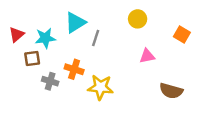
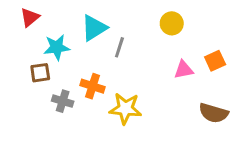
red triangle: (17, 34) -> (30, 17), moved
orange square: (182, 34) -> (215, 61), moved, turned 35

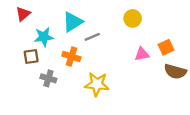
gray line: (119, 47) -> (92, 37), turned 49
orange cross: (93, 86) -> (71, 56), moved
brown semicircle: (214, 113) -> (175, 71), moved

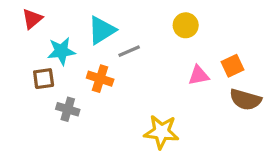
yellow star: (97, 84) -> (161, 132), moved

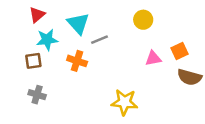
red triangle: (32, 19) -> (37, 15), moved
cyan triangle: (102, 30) -> (78, 23), turned -40
gray cross: (68, 109) -> (37, 95), moved

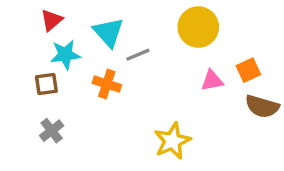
yellow circle: (143, 20) -> (198, 27), size x1.5
gray cross: (37, 95) -> (52, 131), turned 35
yellow star: (124, 102) -> (172, 141), turned -30

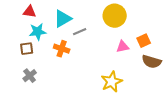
red triangle: (52, 20) -> (30, 12), turned 48
cyan triangle: (109, 32) -> (63, 19), turned 42
yellow star: (172, 141) -> (112, 82), moved

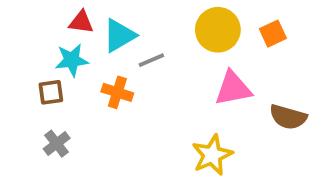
red triangle: (30, 12) -> (81, 22), moved
orange square: (144, 41) -> (273, 34), moved
pink triangle: (123, 47) -> (233, 89), size x1.5

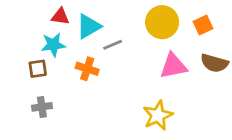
brown semicircle: (288, 117) -> (214, 63), moved
gray cross: (57, 144) -> (42, 107), turned 30

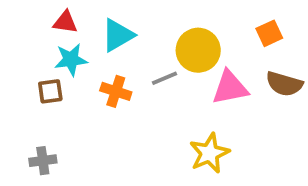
red triangle: (60, 16) -> (65, 22), moved
yellow circle: (162, 22) -> (198, 50), moved
gray line: (113, 45) -> (164, 78), moved
gray cross: (42, 107) -> (43, 161), moved

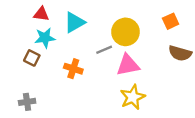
pink triangle: (230, 88) -> (128, 65), moved
brown square: (50, 91) -> (32, 58), turned 35
orange cross: (116, 91) -> (73, 69), moved

